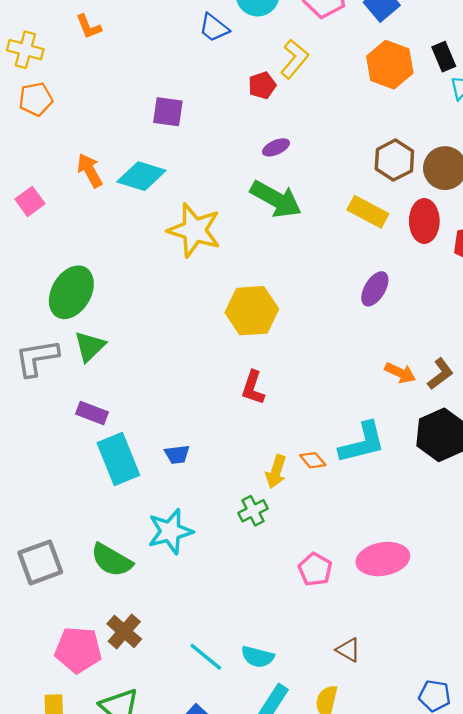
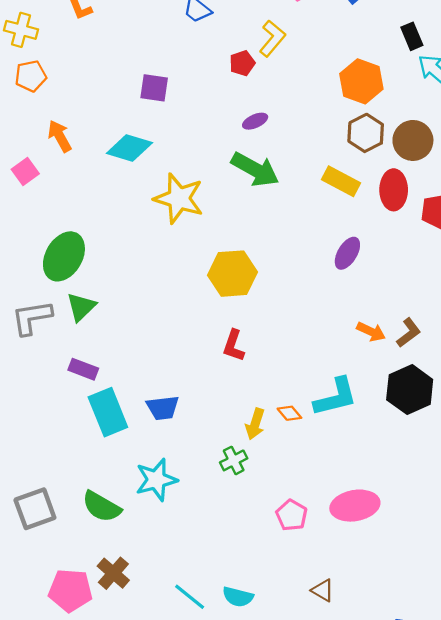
orange hexagon: (390, 65) -> (361, 81), moved
orange arrow: (90, 170) -> (60, 136), moved
blue trapezoid: (177, 454) -> (163, 408), size x1.4

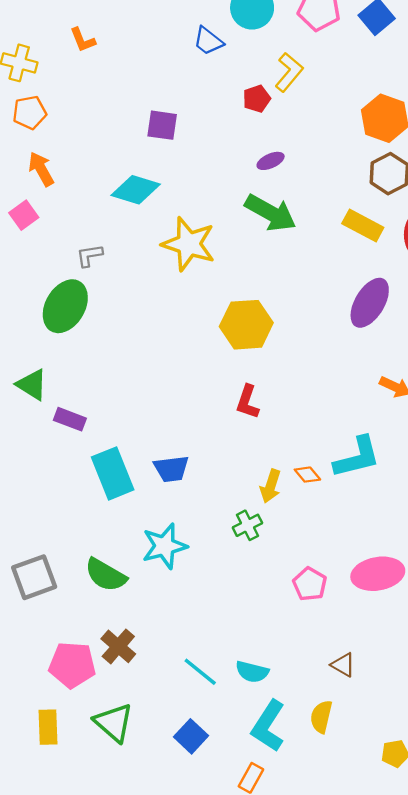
orange arrow: (60, 136) -> (41, 169), moved
purple ellipse: (347, 253) -> (370, 303), size x1.4
green triangle: (81, 307) -> (32, 385), moved, turned -44
gray L-shape: (32, 318) -> (89, 255), moved, size x0.6
purple rectangle: (83, 369) -> (70, 419), moved

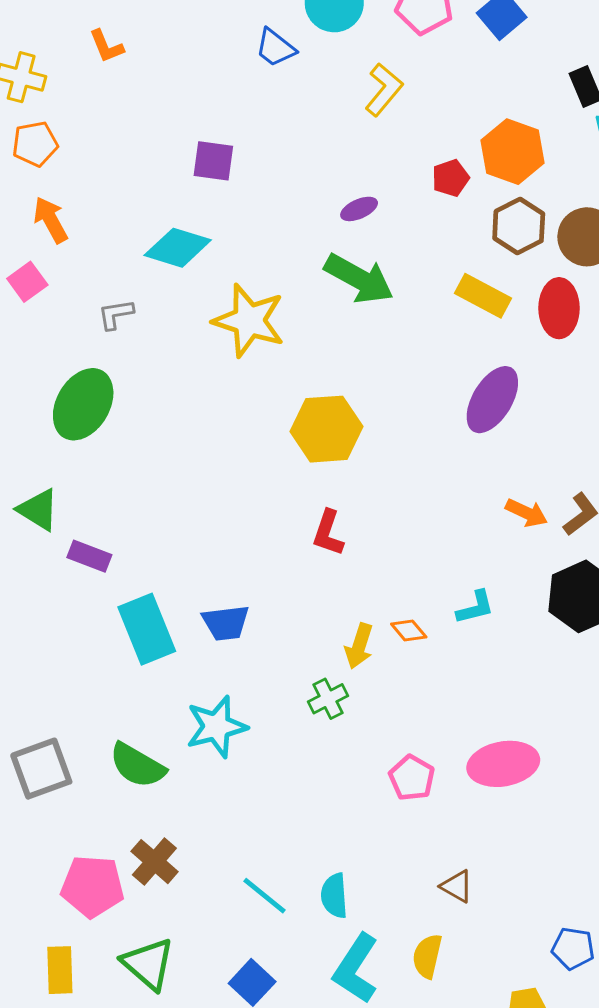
red pentagon: (257, 99) -> (451, 178), moved
gray L-shape: (89, 255) -> (116, 314), moved
cyan L-shape: (357, 457) -> (475, 607), size x0.6
cyan semicircle: (252, 672) -> (334, 896), turned 72

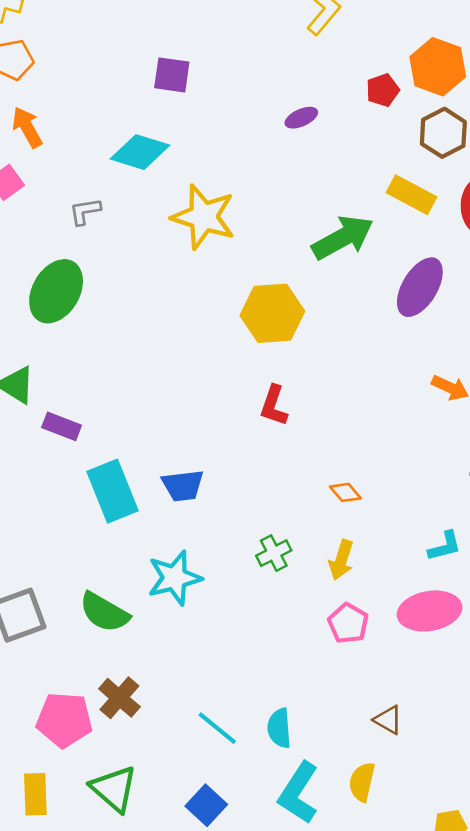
green arrow: (359, 279) -> (343, 238), moved, turned -58
cyan L-shape: (475, 607) -> (445, 546), moved
yellow arrow: (359, 646) -> (341, 560), moved

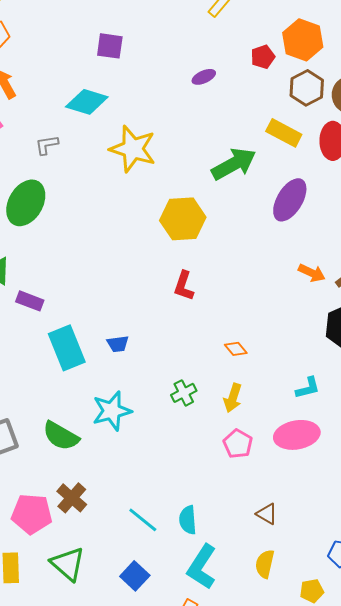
blue trapezoid: (183, 486) -> (118, 344), size x0.7
yellow semicircle: (362, 782) -> (265, 564), moved

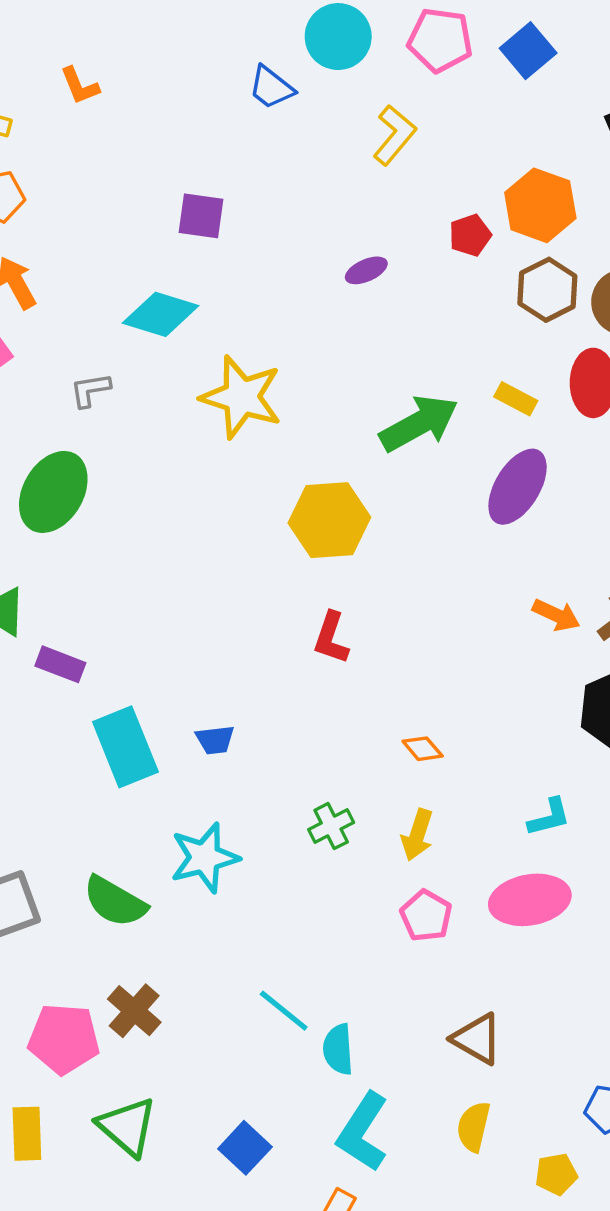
yellow rectangle: (284, 133) -> (516, 399), moved, size x0.7
brown triangle: (267, 514) -> (477, 1039), size x1.4
cyan line: (143, 520) -> (284, 1011), moved

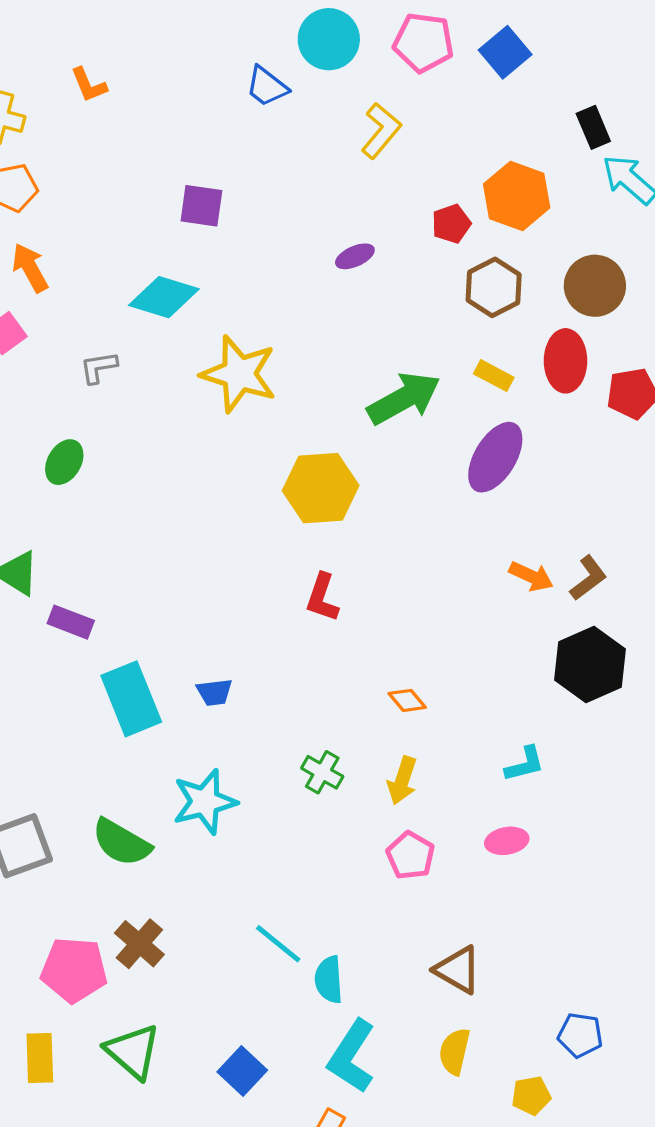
brown hexagon: (547, 290) -> (494, 287), moved
green ellipse: (53, 492) -> (64, 462), size x0.6
green cross: (331, 826) -> (322, 772), turned -33
pink ellipse: (530, 900) -> (507, 841), size x0.6

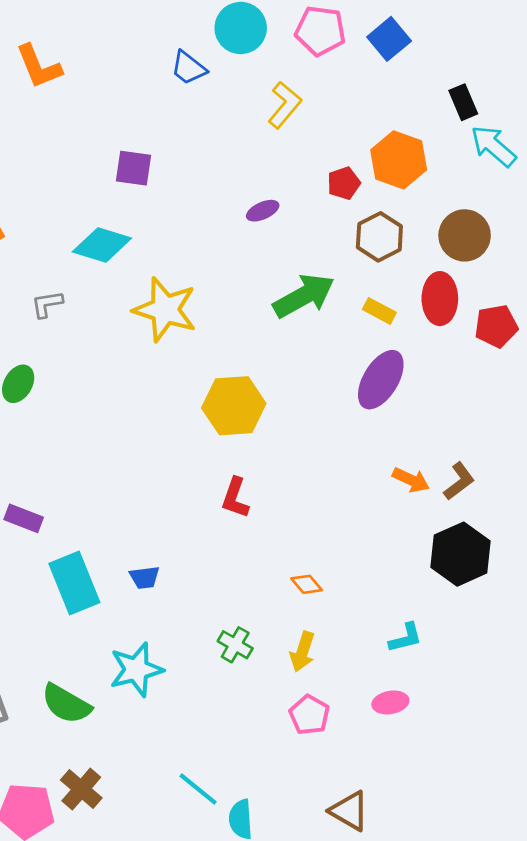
orange L-shape: (89, 85) -> (39, 66), size x1.5
green arrow: (404, 398) -> (304, 296), moved

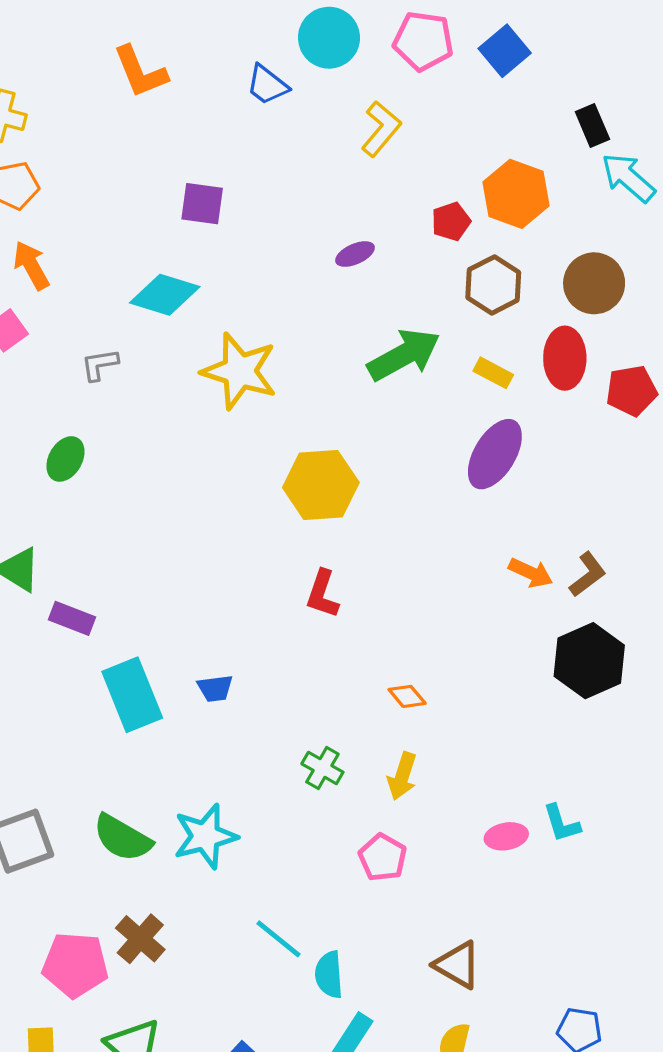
orange L-shape: (39, 66) -> (140, 72), moved
cyan L-shape: (406, 638) -> (562, 823), moved, turned 87
cyan star: (136, 669) -> (205, 836), moved
pink pentagon: (309, 715) -> (383, 857), moved

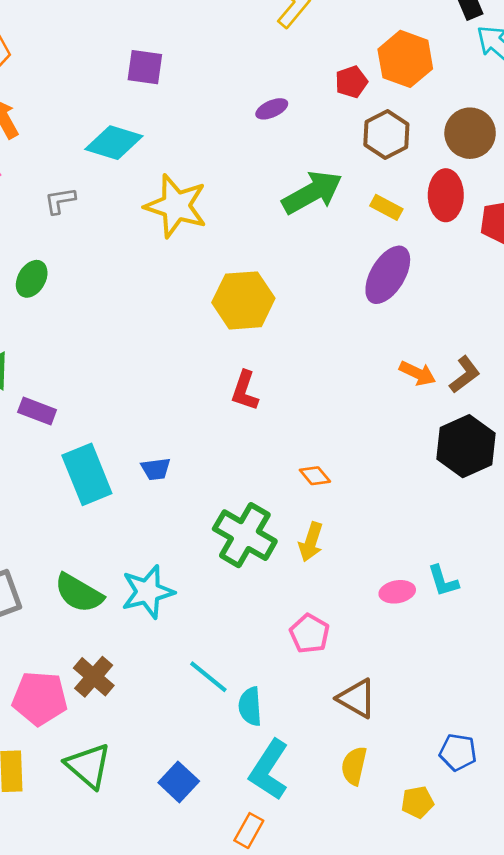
green cross: (322, 768) -> (245, 535), size x1.8
pink pentagon: (383, 857) -> (310, 634), moved

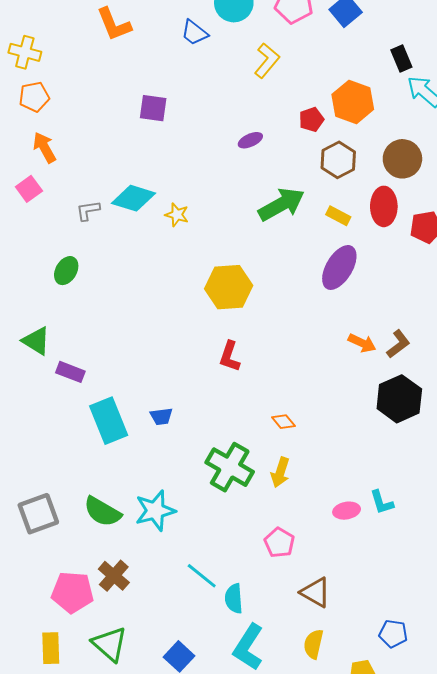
cyan diamond: (114, 143) -> (133, 198), moved
yellow star: (176, 206) -> (177, 215), size x0.5

